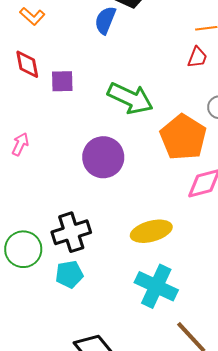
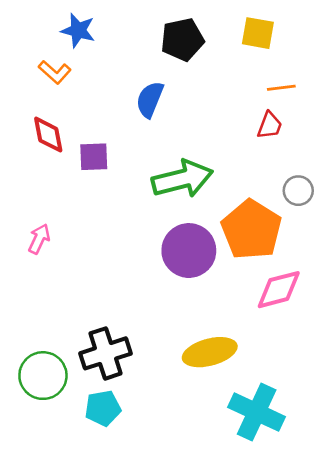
blue semicircle: (105, 20) -> (150, 99), moved
green arrow: (130, 98) -> (182, 179), turned -39
purple circle: (103, 157) -> (189, 251), moved
cyan cross: (156, 286) -> (257, 412), moved

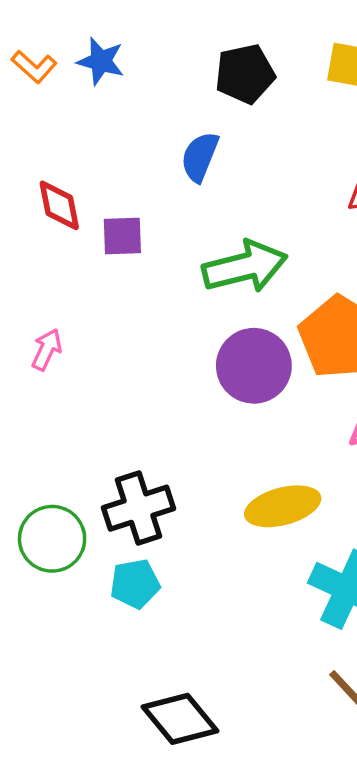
orange L-shape: (55, 72) -> (34, 67), moved

